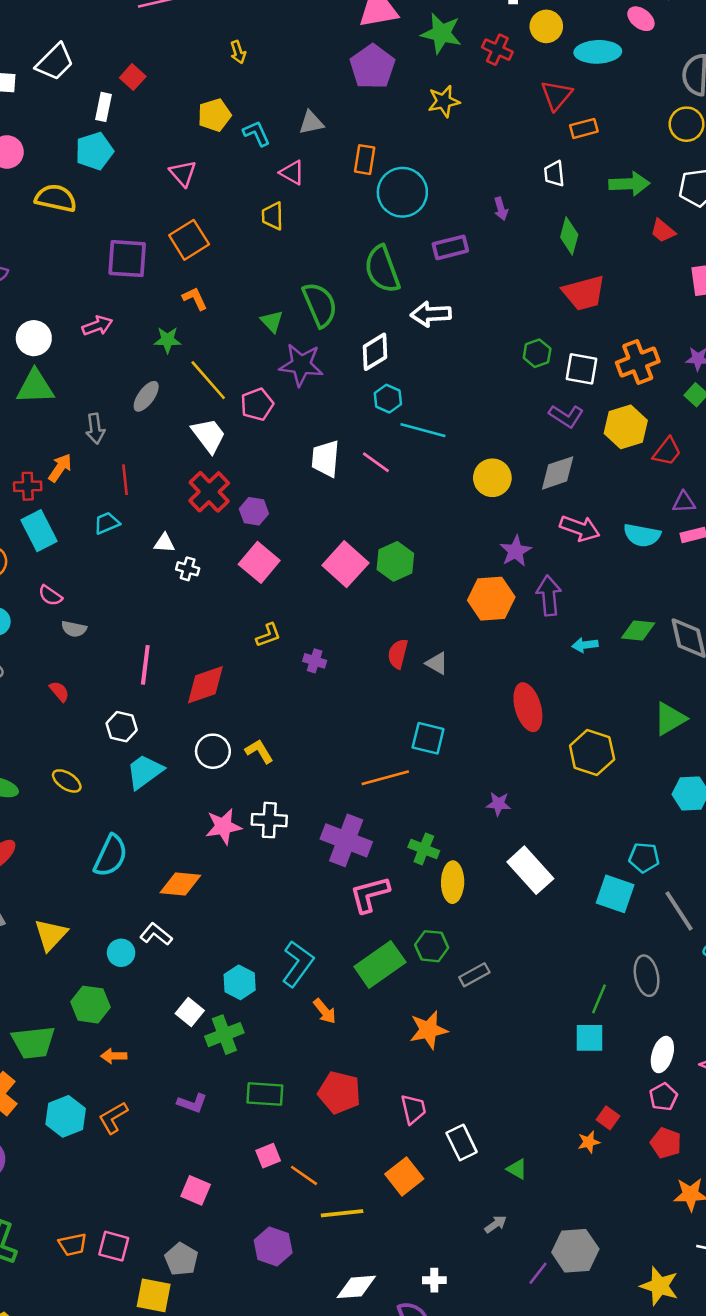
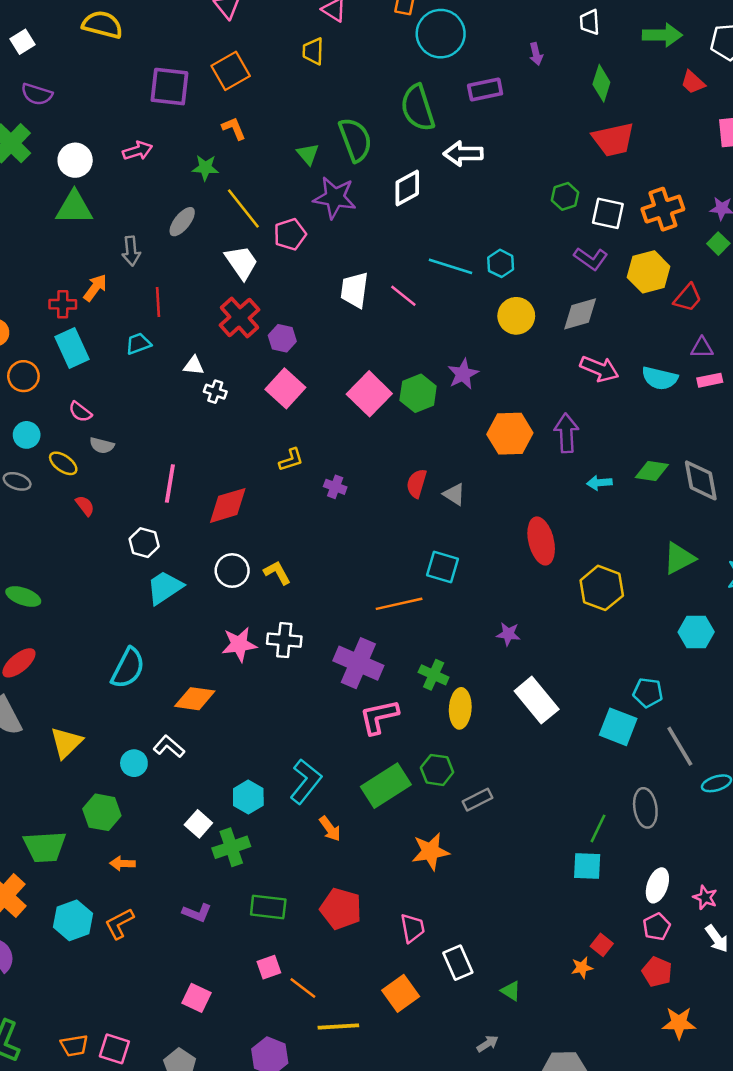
cyan hexagon: (388, 399) -> (501, 263), moved
purple star: (516, 551) -> (463, 374), moved
yellow ellipse: (67, 781) -> (63, 463), moved

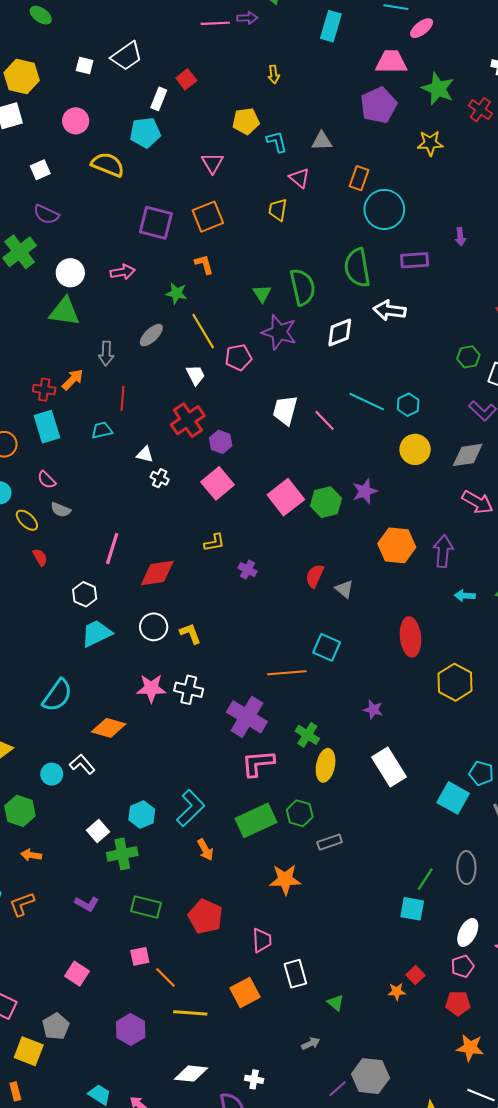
white trapezoid: (241, 262) -> (195, 375), size x0.7
red pentagon: (657, 972) -> (458, 1003), turned -30

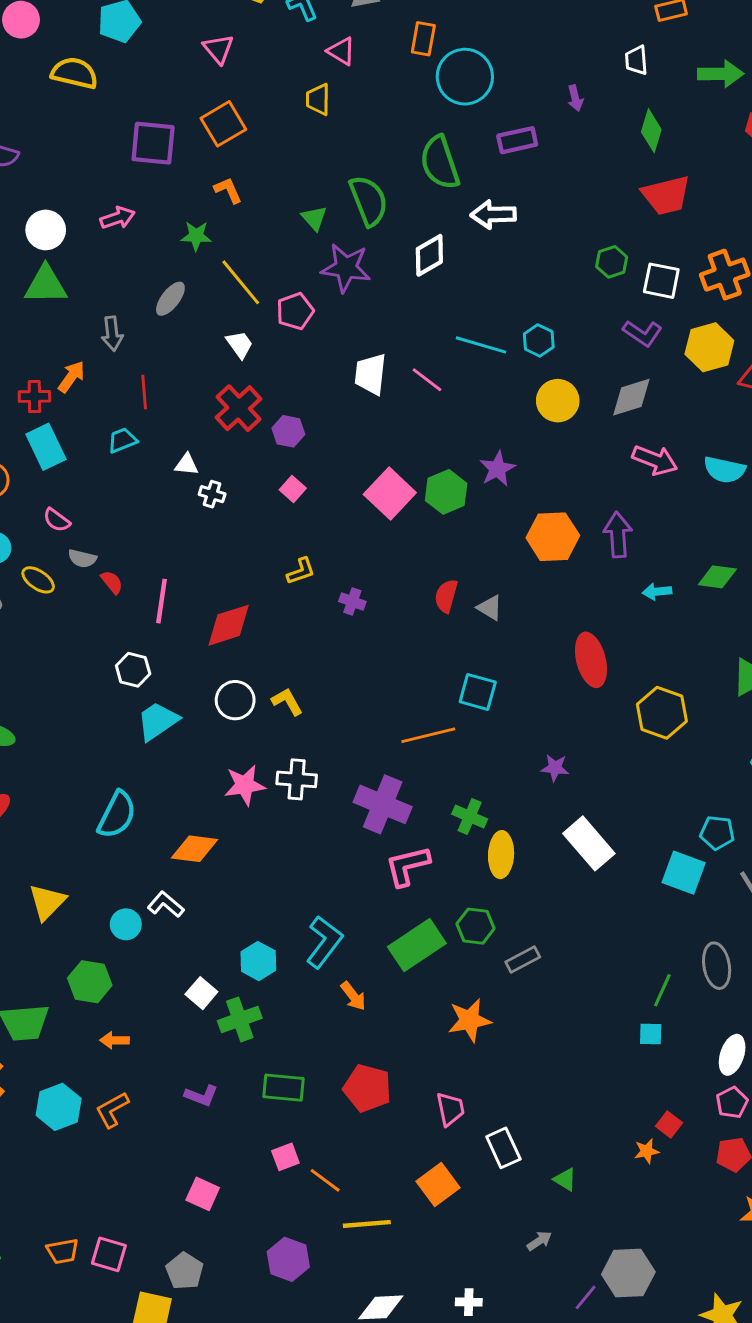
pink square: (218, 483) -> (293, 489), size x0.6
red semicircle: (40, 557) -> (112, 582), moved
cyan square: (412, 909) -> (651, 1034), size x0.7

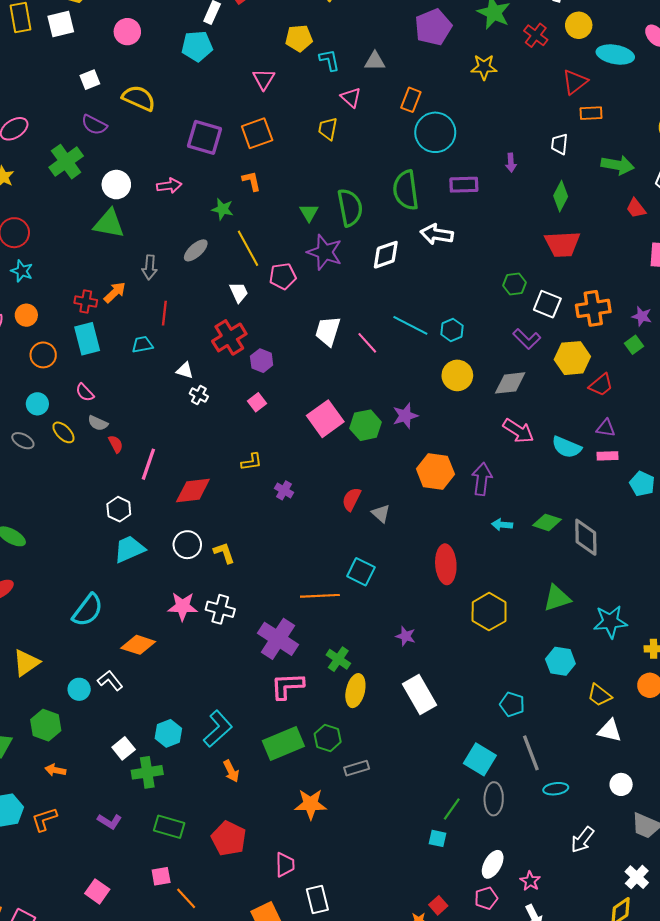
yellow semicircle: (75, 73) -> (139, 98), moved
cyan square: (684, 873) -> (480, 759), moved

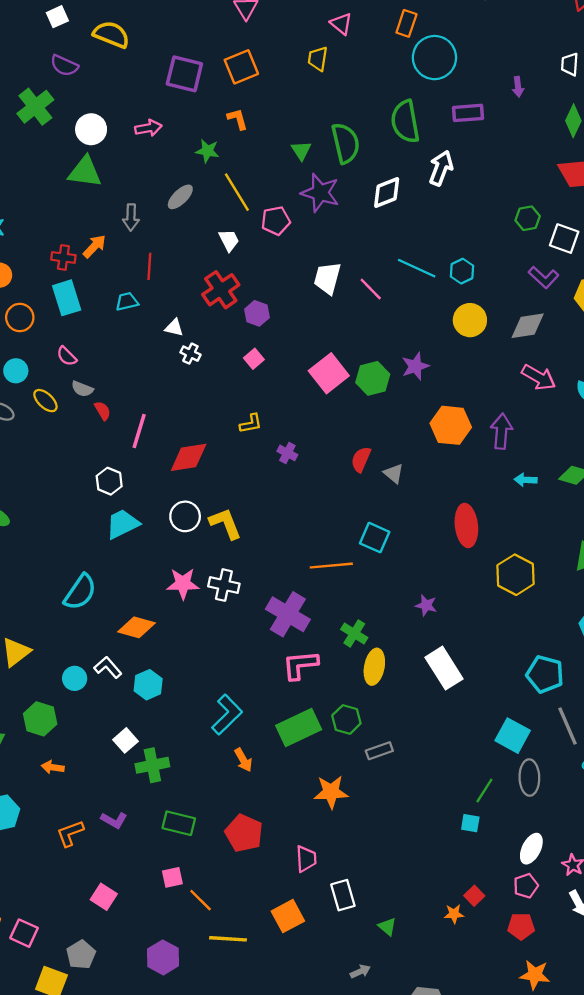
white arrow: (437, 234) -> (441, 168), turned 104
yellow L-shape: (224, 553) -> (225, 523), size x1.4
cyan pentagon: (512, 704) -> (545, 674), size x1.4
cyan hexagon: (168, 733) -> (148, 685), moved
orange L-shape: (44, 819) -> (70, 833), moved

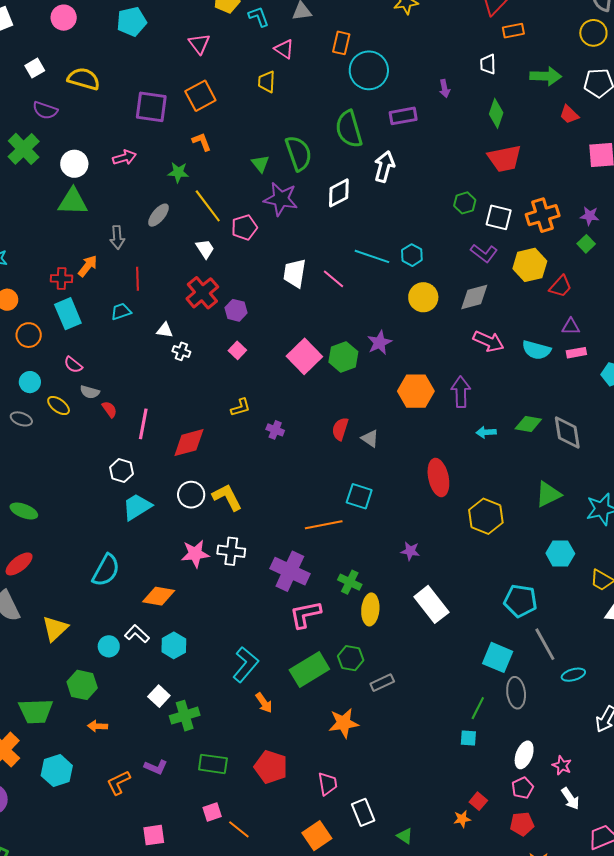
pink square: (104, 897) -> (154, 835), turned -35

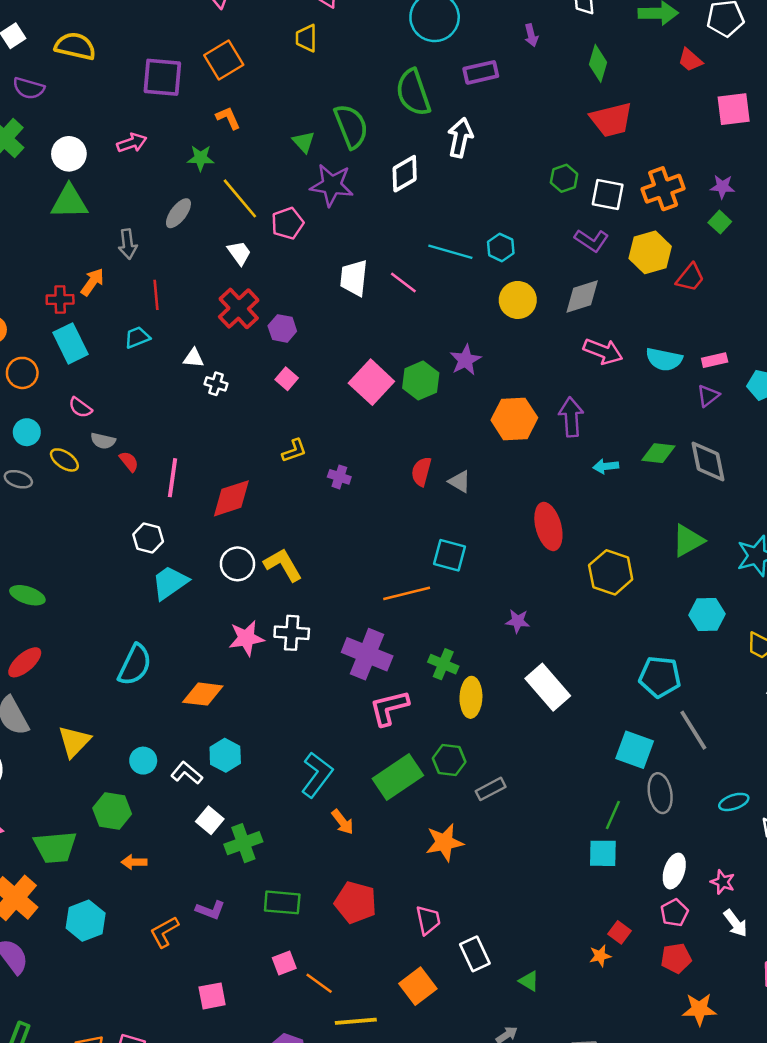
purple triangle: (571, 327) -> (708, 396), moved, turned -36
white L-shape: (137, 634) -> (187, 773), moved
cyan ellipse: (573, 675) -> (734, 802), moved
cyan square: (468, 738) -> (603, 853), size x1.4

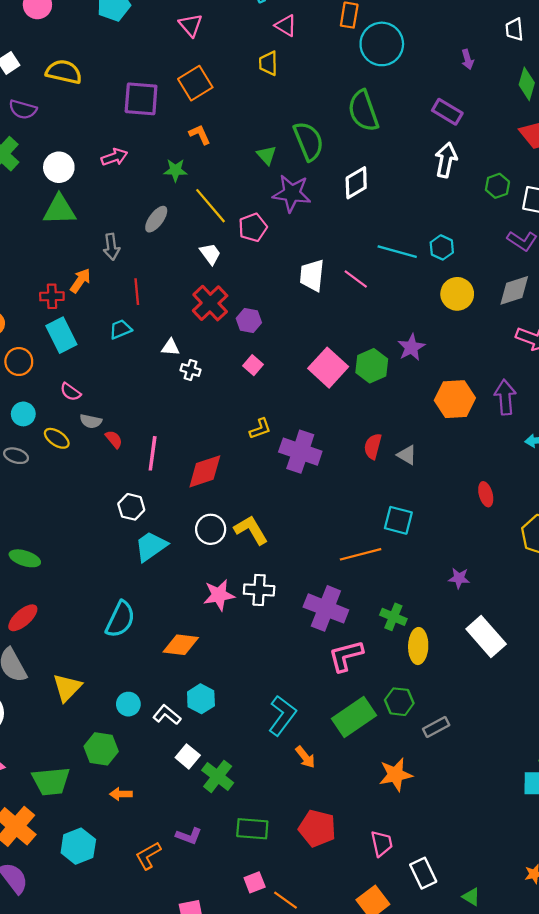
purple rectangle: (481, 72) -> (447, 112), moved, turned 44
white arrow: (460, 138) -> (446, 160), moved
purple cross: (339, 477) -> (300, 452), size x2.0
red ellipse: (548, 526) -> (486, 494), size x0.6
green cross: (243, 843) -> (218, 776), turned -32

